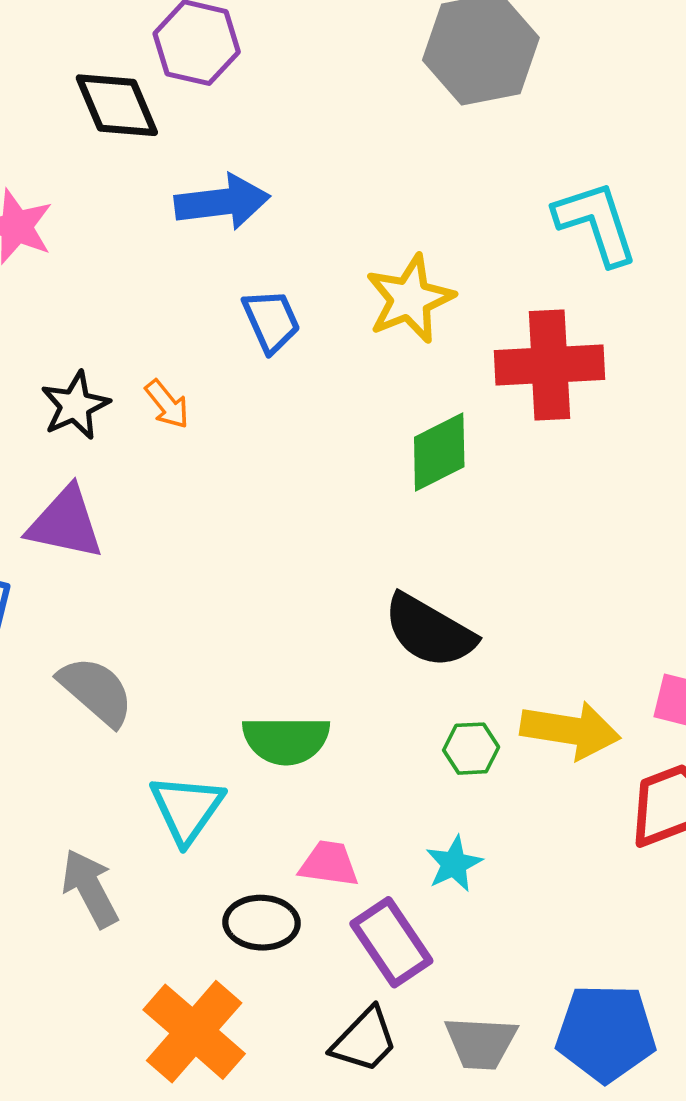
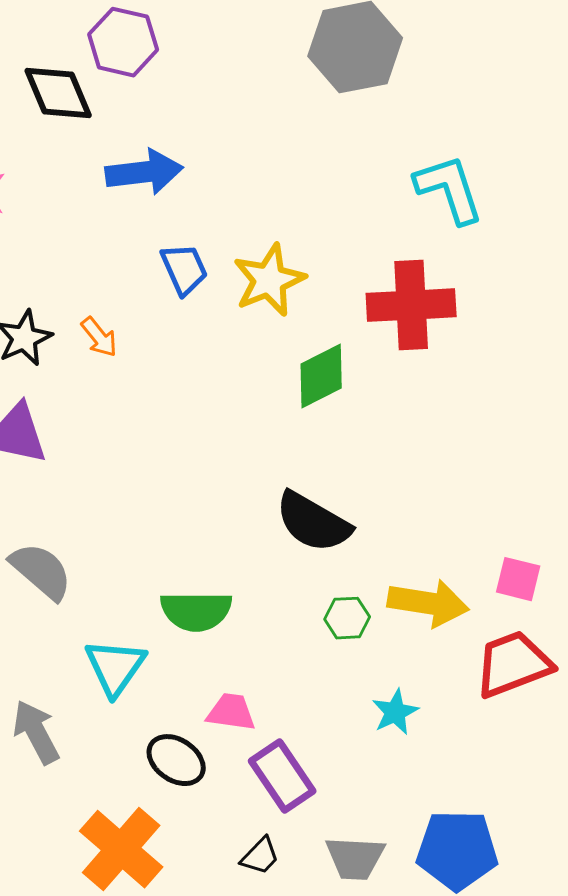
yellow star: (410, 299) -> (269, 280), moved
cyan star: (454, 864) -> (395, 712), moved
black ellipse: (262, 923) -> (176, 760), turned 32
black trapezoid: (364, 1040) -> (260, 856), size x0.7

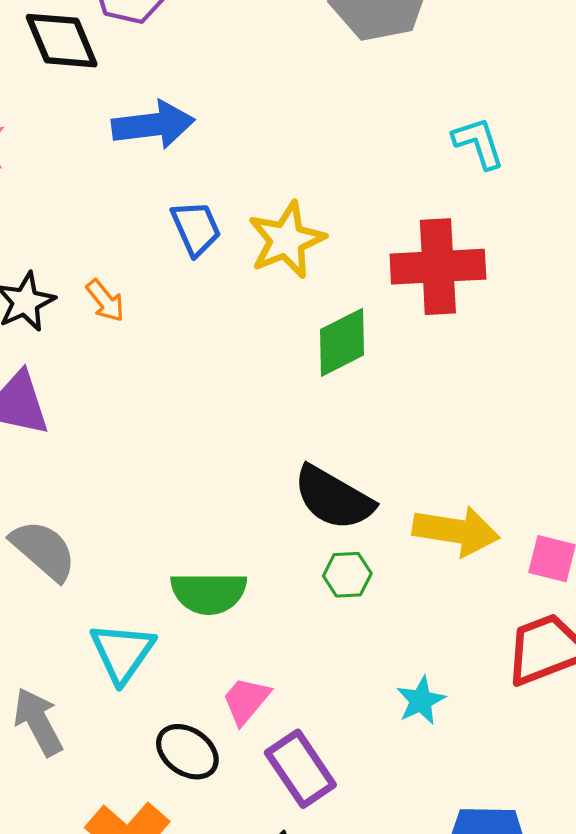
cyan L-shape: (449, 189) -> (478, 143), size x0.7
yellow arrow: (428, 603) -> (456, 531), moved
green hexagon: (347, 618) -> (347, 575), moved
pink trapezoid: (231, 712) -> (246, 701), turned -58

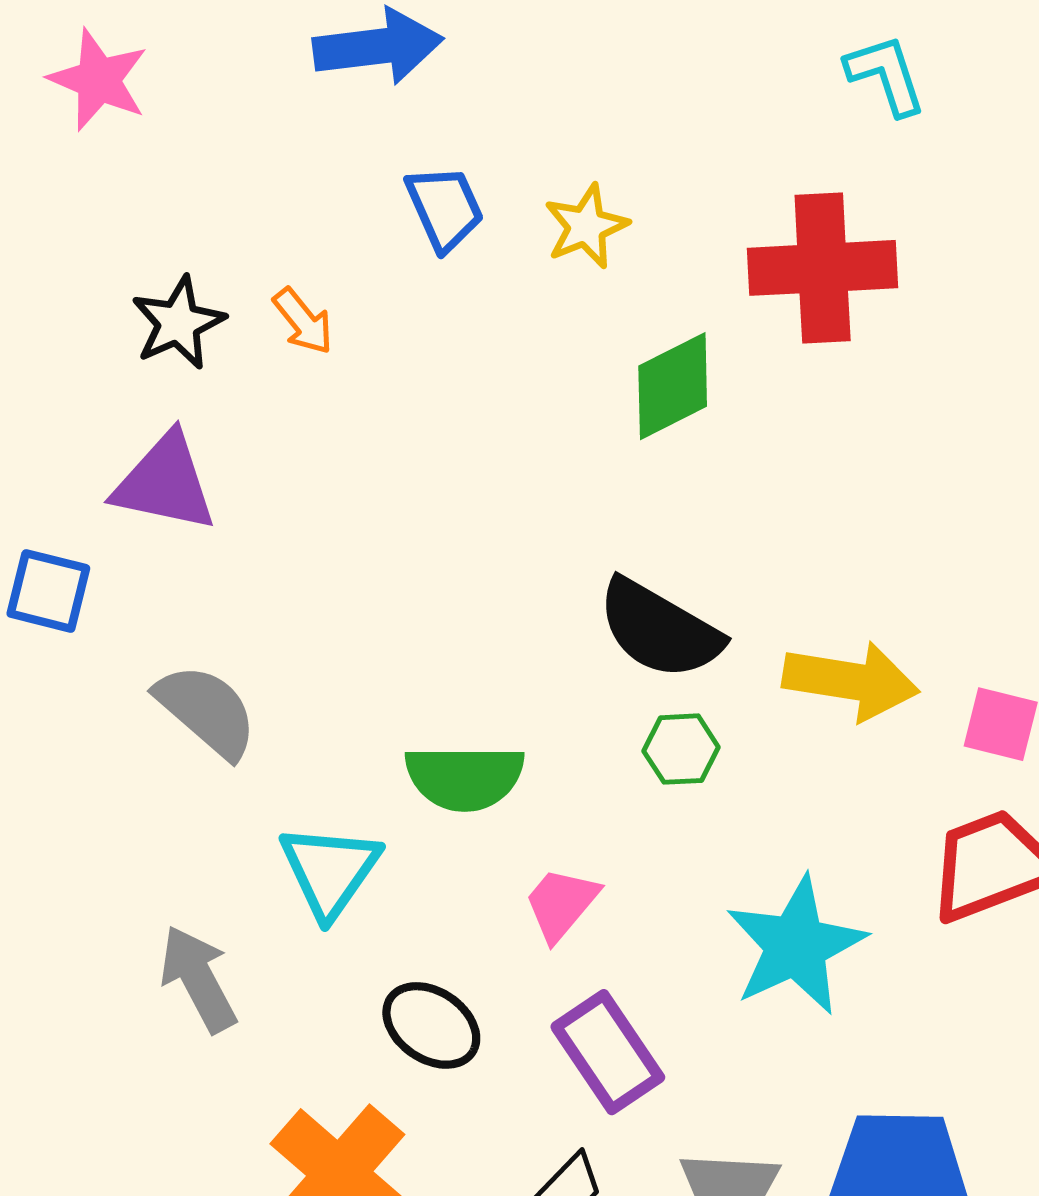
yellow star: (287, 240) -> (586, 226), size x0.7
pink trapezoid: (246, 701) -> (561, 904), moved
cyan star: (421, 701) -> (796, 946), size x1.8

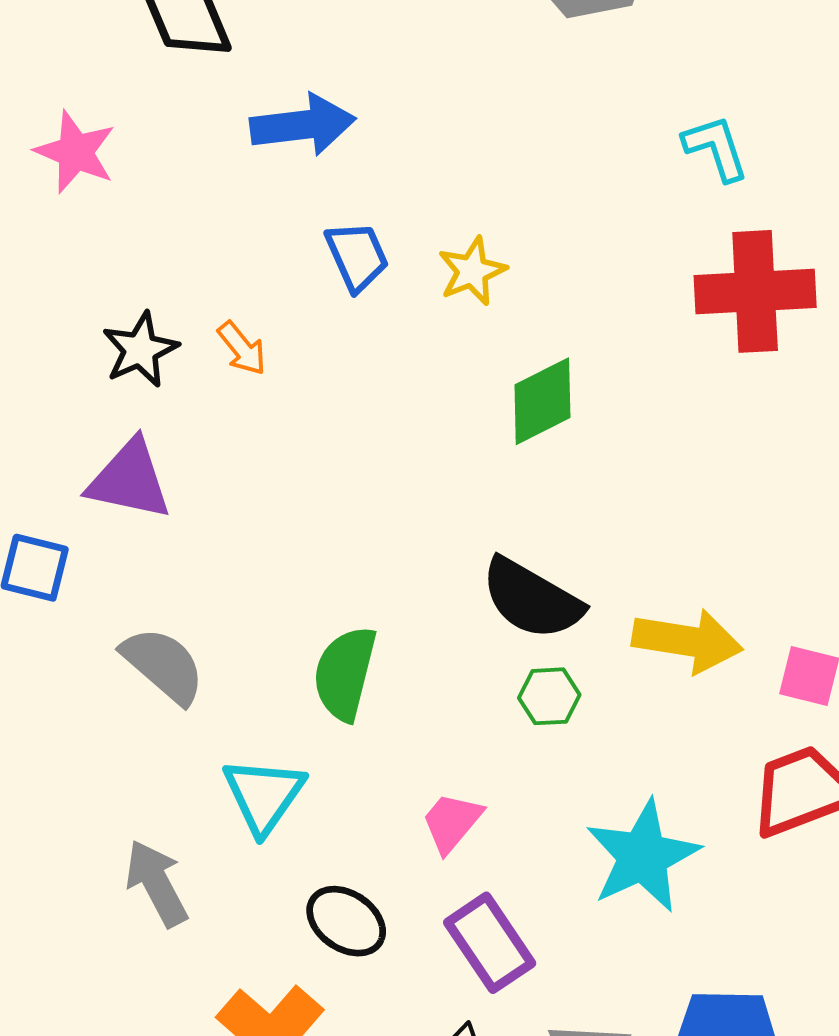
red cross: (823, 268) -> (755, 291), moved
green semicircle: (465, 777) -> (345, 673), moved, turned 104

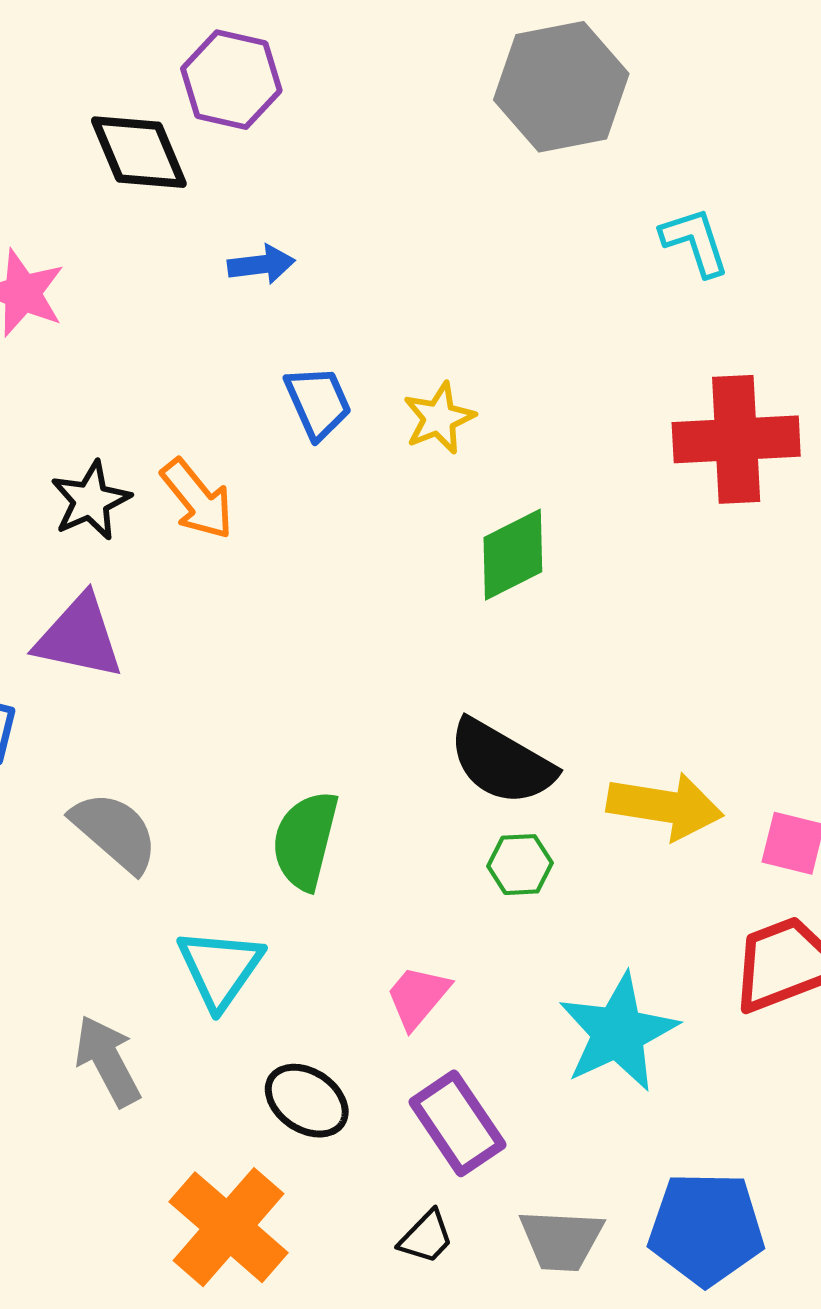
blue arrow: (303, 125) -> (261, 264), size x0.6
cyan L-shape: (716, 148) -> (695, 242), moved
orange arrow: (242, 348) -> (197, 499), size x1.4

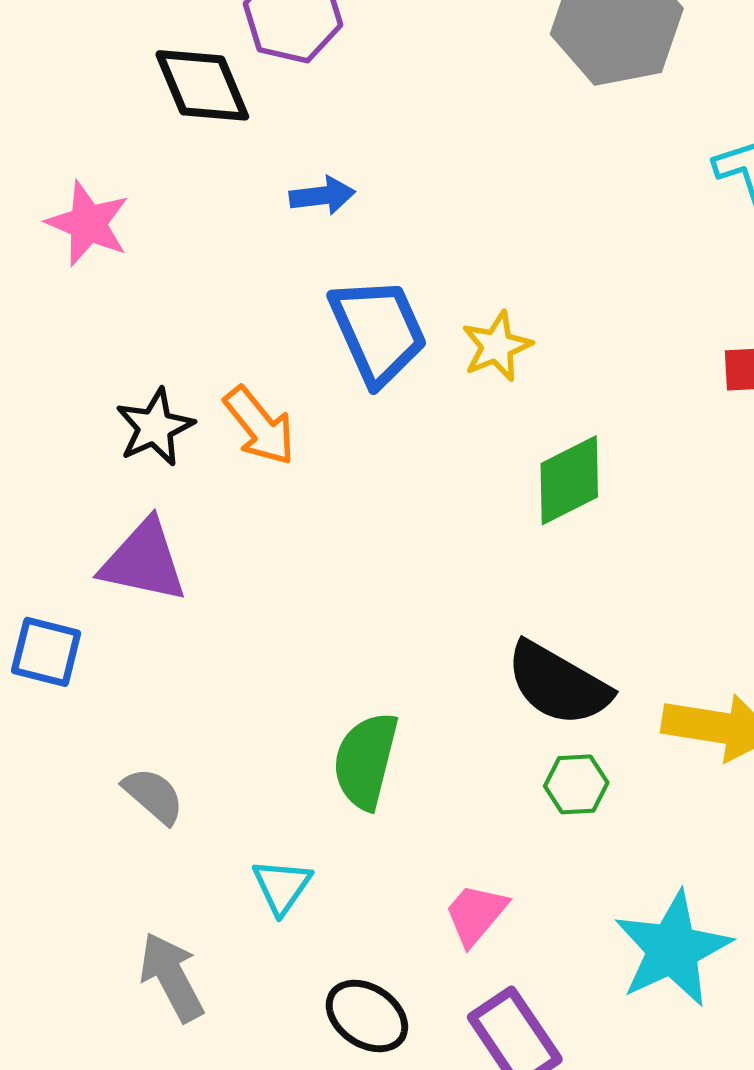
blue trapezoid: (318, 402) -> (378, 331), size x1.5
gray semicircle: (115, 832) -> (153, 796), moved, size x0.7
cyan triangle: (220, 968) -> (282, 886), size x0.7

